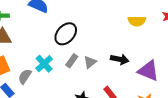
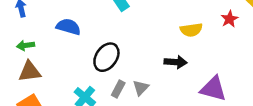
black arrow: (120, 59) -> (176, 62), moved

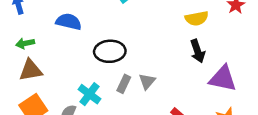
black ellipse: (106, 57) -> (110, 51), turned 56
black arrow: (176, 62) -> (198, 51), moved, turned 70

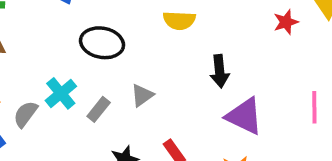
yellow semicircle: (197, 18) -> (179, 20), moved
gray rectangle: (124, 84) -> (99, 109), moved

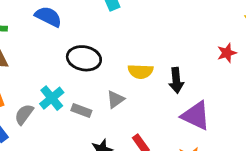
yellow semicircle: (179, 20) -> (141, 71), moved
red star: (286, 22) -> (227, 53), moved
gray rectangle: (99, 109) -> (81, 111), turned 72

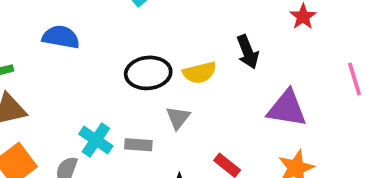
black ellipse: (84, 58) -> (148, 73), moved
black arrow: (176, 80) -> (248, 52), moved

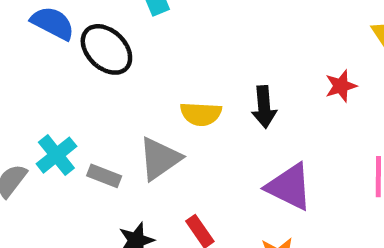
black ellipse: (148, 73) -> (106, 49), moved, turned 33
gray triangle: (178, 118) -> (160, 159), size x1.5

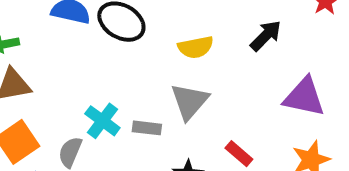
black arrow: (264, 107) -> (266, 36), turned -116
yellow semicircle: (201, 114) -> (196, 47), moved

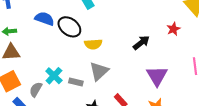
yellow semicircle: (196, 47) -> (93, 44), moved
purple triangle: (304, 97) -> (157, 76), turned 40

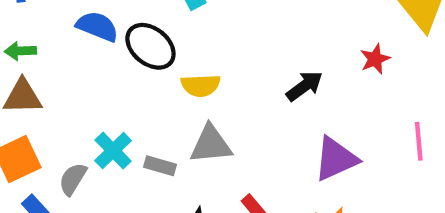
gray triangle: (99, 71) -> (211, 144), turned 35
purple triangle: (157, 76) -> (336, 159), turned 35

